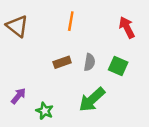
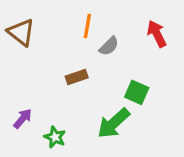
gray semicircle: (89, 62) -> (109, 46), moved, turned 35
green square: (118, 66) -> (137, 92), moved

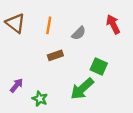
orange line: (87, 26) -> (49, 25), moved

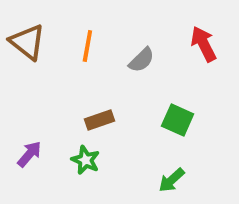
brown rectangle: (55, 55) -> (99, 120), moved
green arrow: (82, 89) -> (172, 180), moved, size x0.6
green star: (40, 99) -> (85, 160), moved

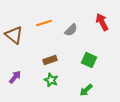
brown triangle: (27, 42) -> (14, 35), moved
orange line: (87, 46) -> (44, 23), turned 63
green star: (85, 160) -> (51, 80), moved

